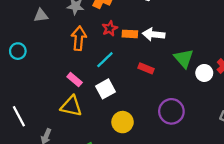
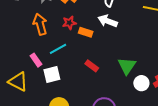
white arrow: (154, 34) -> (108, 21), moved
orange arrow: (79, 38) -> (40, 24), turned -35
pink rectangle: (75, 80) -> (36, 60), moved

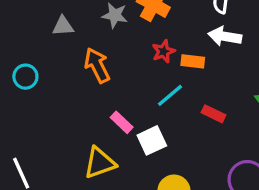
orange arrow: (40, 24) -> (97, 65), moved
cyan line: (58, 49) -> (170, 95), moved
yellow triangle: (18, 82) -> (100, 163), turned -35

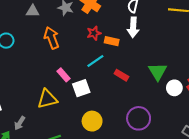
white arrow: (225, 36) -> (133, 27), turned -102

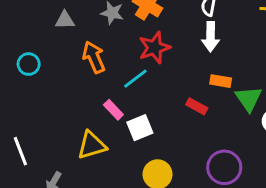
red star: (94, 33) -> (154, 48), size x1.5
orange rectangle: (112, 41) -> (221, 81), moved
cyan line: (95, 61) -> (135, 79), moved

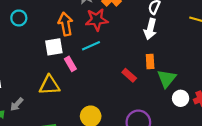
red star: (154, 48) -> (97, 20), moved
orange rectangle: (221, 81) -> (150, 62), turned 64
white square: (140, 128) -> (54, 47), moved

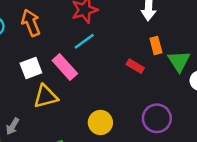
orange arrow: (65, 24) -> (31, 23), moved
white square: (54, 47) -> (31, 68), moved
pink rectangle: (70, 64) -> (65, 67), size x1.5

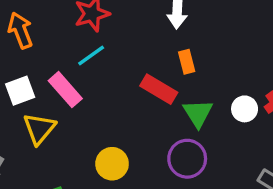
green triangle: (179, 61) -> (198, 113), moved
red rectangle: (135, 66) -> (159, 89), size x1.5
yellow triangle: (46, 96) -> (39, 129), turned -36

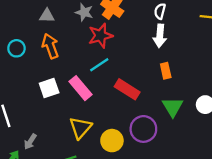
red rectangle: (159, 89) -> (127, 89), moved
yellow triangle: (39, 129) -> (80, 128), moved
purple circle: (187, 159) -> (143, 129), moved

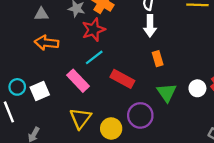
orange arrow: (50, 46) -> (47, 43), turned -60
cyan circle: (16, 48) -> (17, 87), moved
white square: (49, 88) -> (40, 91), moved

